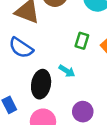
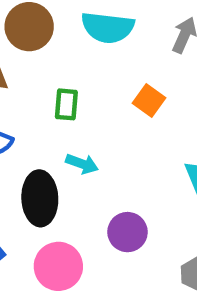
green rectangle: (82, 41) -> (66, 104), moved

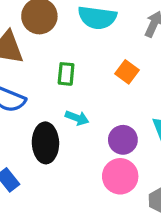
purple circle: (127, 232) -> (123, 140), moved
pink circle: (58, 266) -> (120, 176), moved

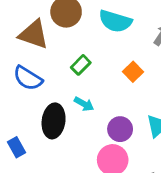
green rectangle: (66, 74) -> (81, 65), turned 30

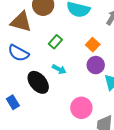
black ellipse: (54, 121) -> (38, 82), turned -45
purple circle: (120, 129) -> (96, 65), moved

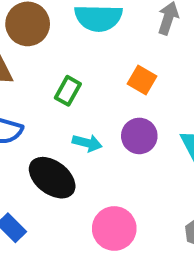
purple circle: (96, 65) -> (139, 136), moved
pink circle: (81, 108) -> (114, 228), moved

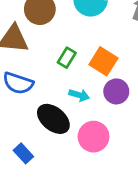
orange square: (142, 80) -> (103, 61), moved, size x1.4
pink circle: (114, 228) -> (94, 137), moved

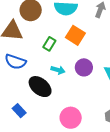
orange square: (103, 61) -> (75, 35), moved
pink circle: (94, 137) -> (71, 118), moved

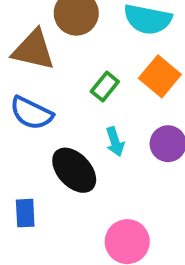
cyan arrow: (58, 70) -> (115, 142), turned 48
blue rectangle: (19, 111) -> (25, 213), turned 32

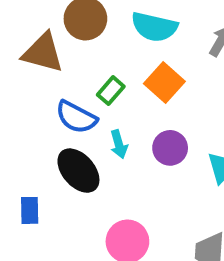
blue semicircle: (31, 113) -> (76, 117), moved

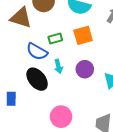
orange square: (164, 83) -> (83, 35), turned 30
green rectangle: (111, 91) -> (55, 38), turned 32

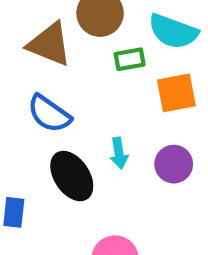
green rectangle: (55, 38) -> (130, 59), moved
blue semicircle: (37, 52) -> (49, 114), moved

